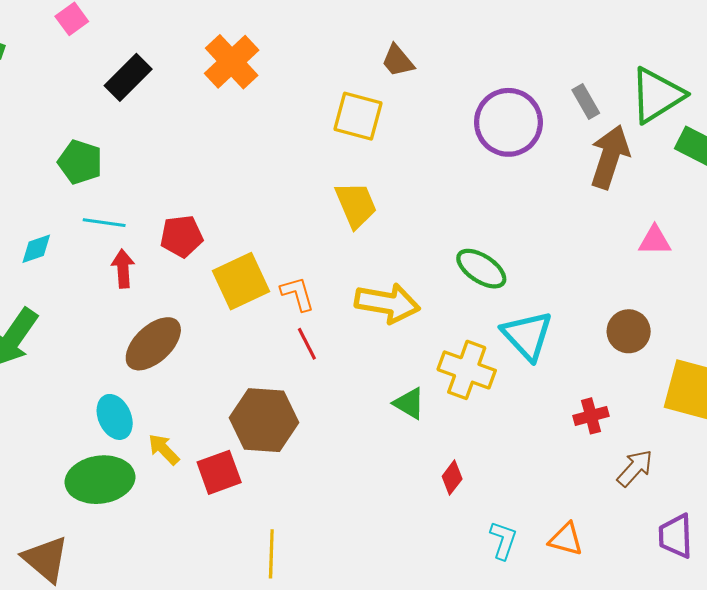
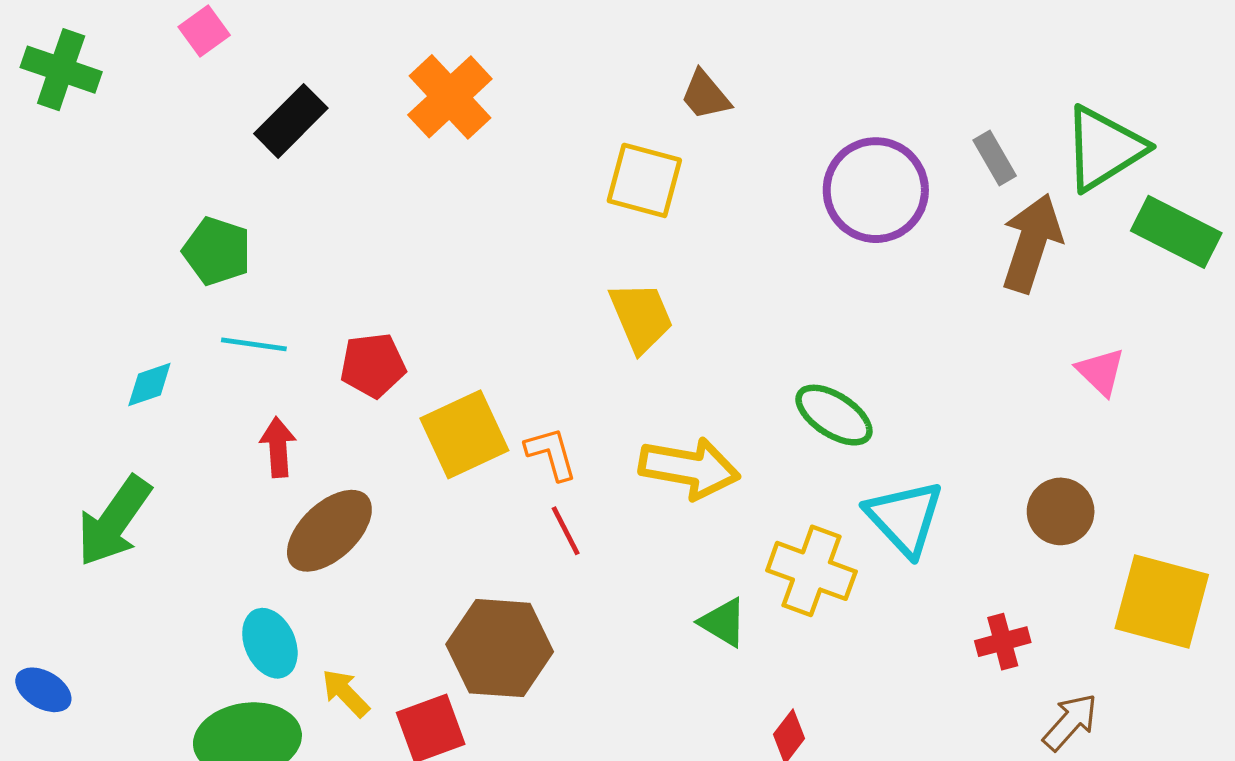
pink triangle: (655, 240) -> (1101, 372), turned 44
red arrow: (123, 269) -> (278, 447), moved

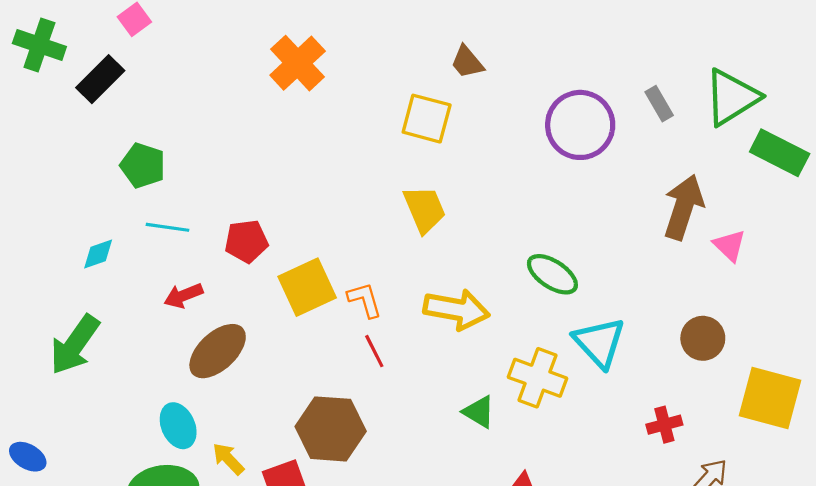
black rectangle: (291, 121) -> (100, 79), moved
brown arrow: (1032, 243) -> (684, 207), moved
red arrow: (278, 447) -> (183, 296), turned -108

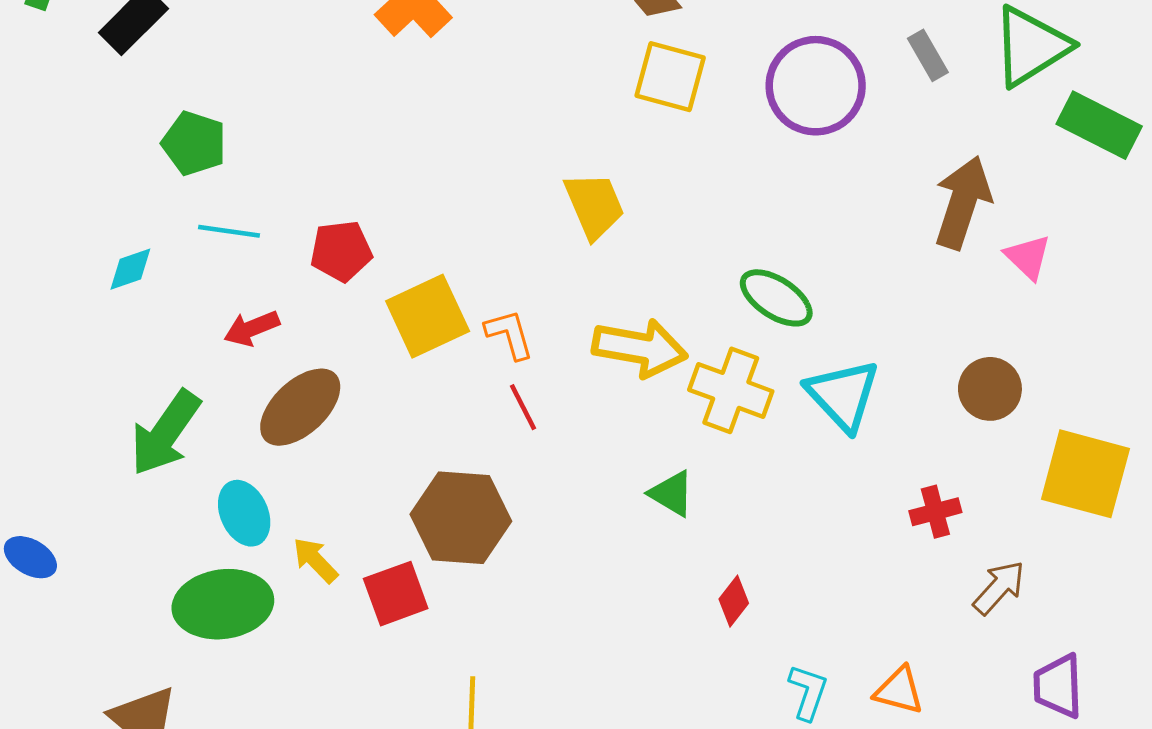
yellow square: (427, 119) -> (670, 77), moved
green arrow: (75, 345) -> (165, 433), moved
yellow cross: (538, 378) -> (731, 390), moved

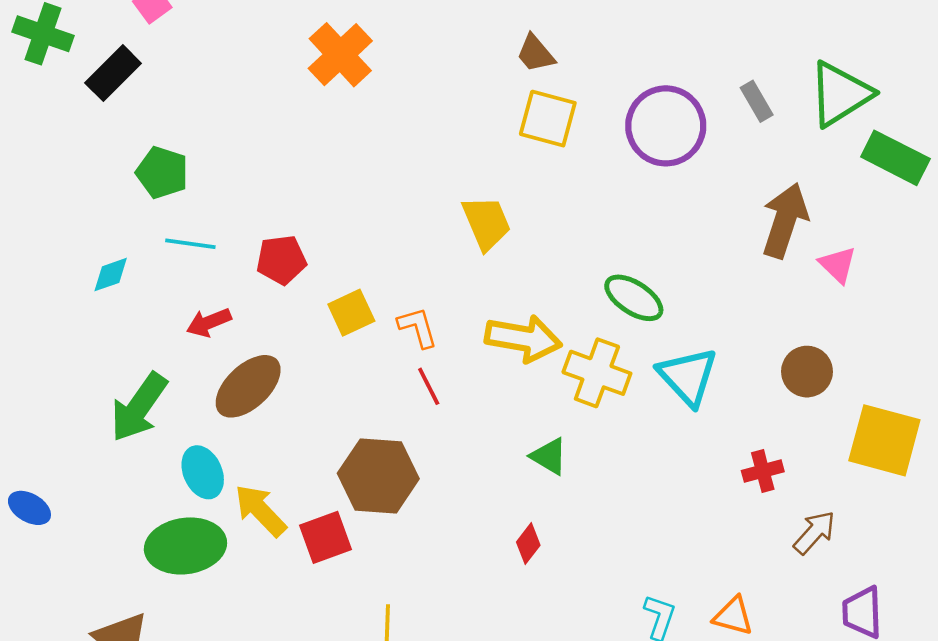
yellow square: (428, 316) -> (351, 313), size x0.7
yellow arrow: (315, 560) -> (260, 510), size x1.4
red diamond: (734, 601) -> (528, 544), moved

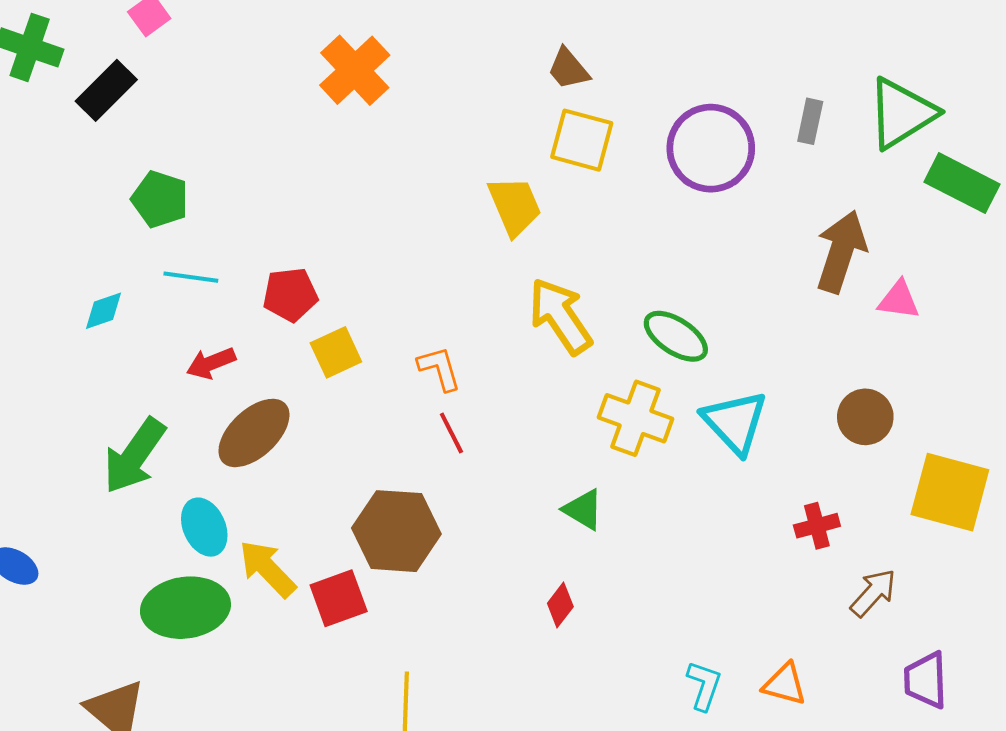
gray rectangle: (757, 101) -> (810, 121), turned 42
yellow trapezoid: (486, 223) -> (515, 206), moved
pink triangle: (838, 265) -> (899, 300), turned -36
yellow square: (351, 313) -> (336, 352), moved
yellow arrow: (523, 338) -> (560, 316), moved, turned -134

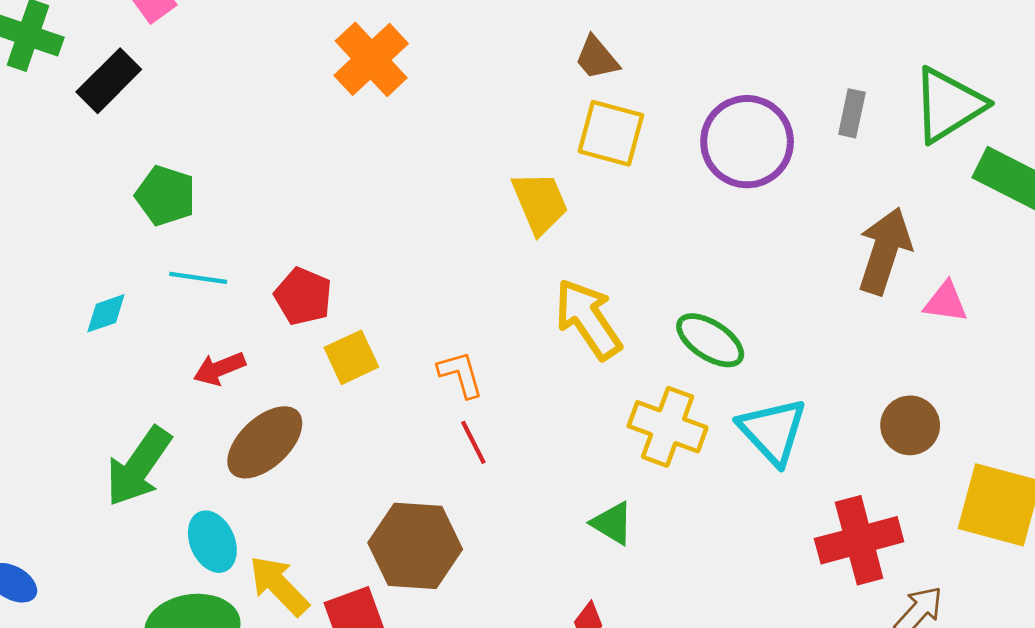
red pentagon: (290, 295) -> (303, 296), turned 30
red cross: (817, 526) -> (859, 540), size x1.8

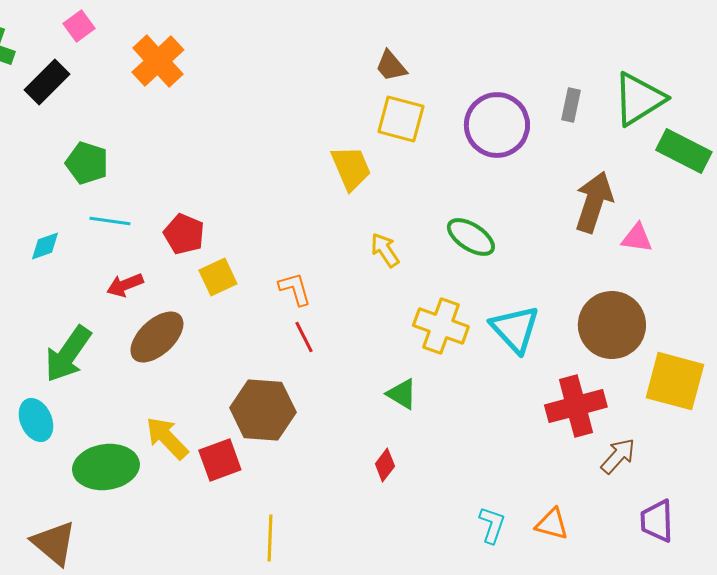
orange cross: (371, 59) -> (158, 61), moved
yellow arrow: (588, 319) -> (385, 250), size x0.6
green ellipse: (710, 340) -> (471, 237), moved
brown circle: (910, 425) -> (612, 325), size x1.6
cyan ellipse: (212, 542) -> (36, 420), moved

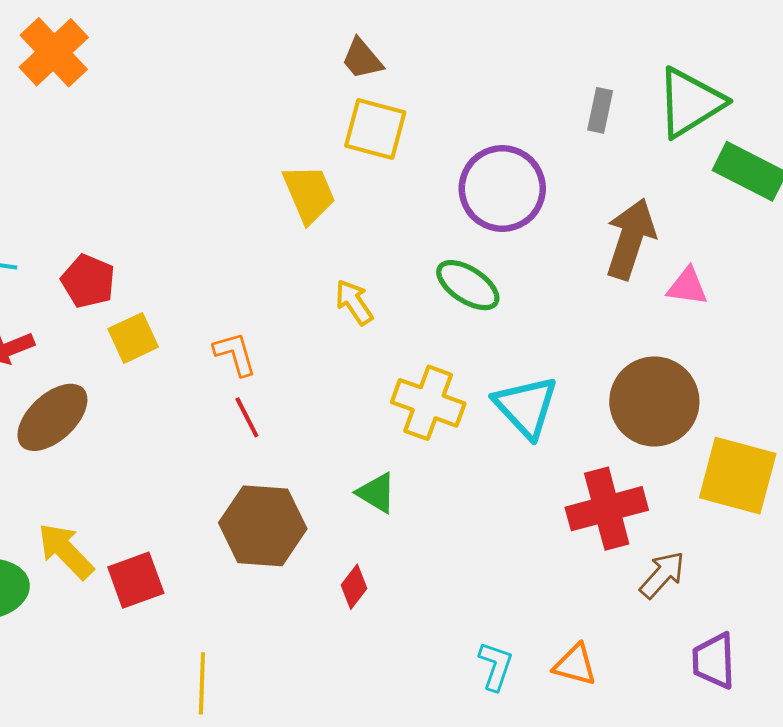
purple circle: (497, 125) -> (502, 189), moved
brown hexagon: (263, 410) -> (263, 526), moved

